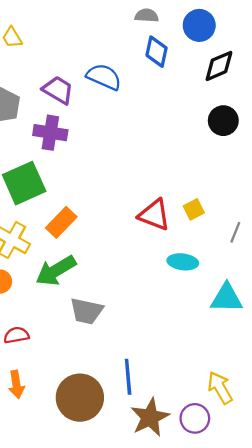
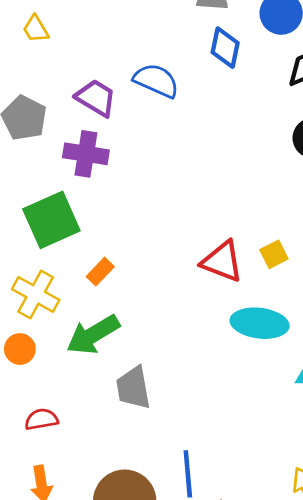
orange rectangle: (61, 222) -> (100, 272), size x0.7
cyan ellipse: (183, 262) -> (260, 323), size x1.4
gray trapezoid: (86, 311) -> (133, 388), turned 68

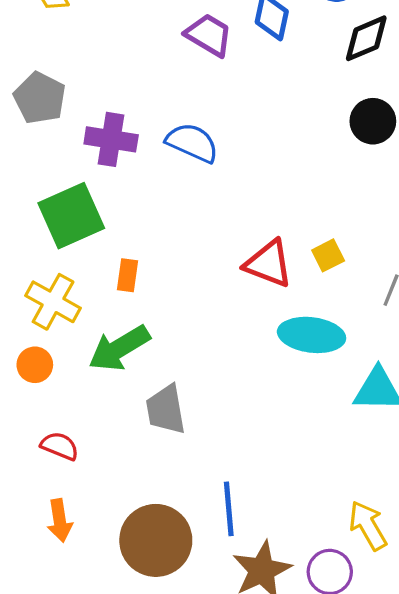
blue semicircle: (156, 81) -> (192, 143), moved
purple trapezoid: (96, 98) -> (209, 35), moved
orange rectangle: (100, 272) -> (128, 275), turned -36
red semicircle: (41, 419) -> (60, 446), turned 32

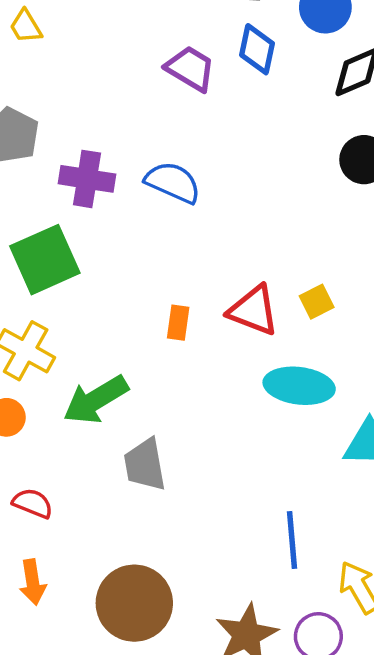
orange rectangle: (128, 275) -> (178, 323), moved
blue line: (229, 509) -> (292, 540), moved

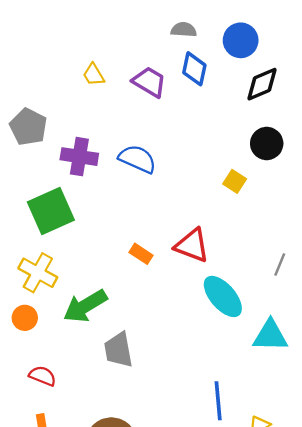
yellow trapezoid: (26, 26) -> (94, 75), moved
yellow square: (317, 302) -> (235, 181), moved, turned -30
orange rectangle: (178, 323) -> (141, 254), turned -65
cyan ellipse: (299, 386) -> (223, 296), turned 42

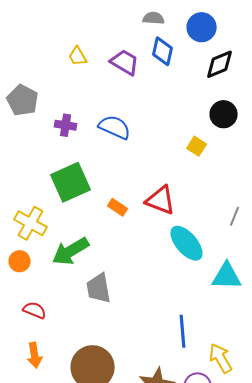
purple cross: (79, 157) -> (66, 125), size x0.7
green square: (51, 211) -> (71, 182), moved

